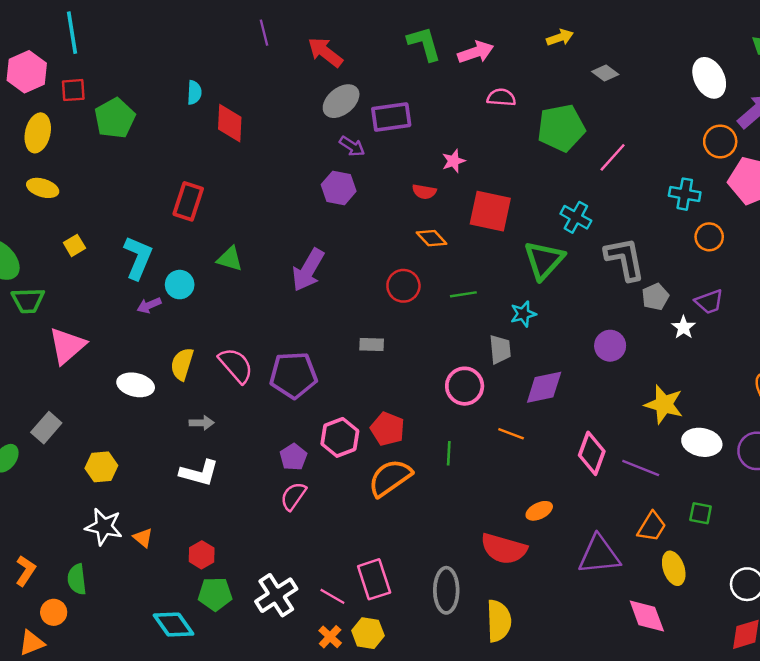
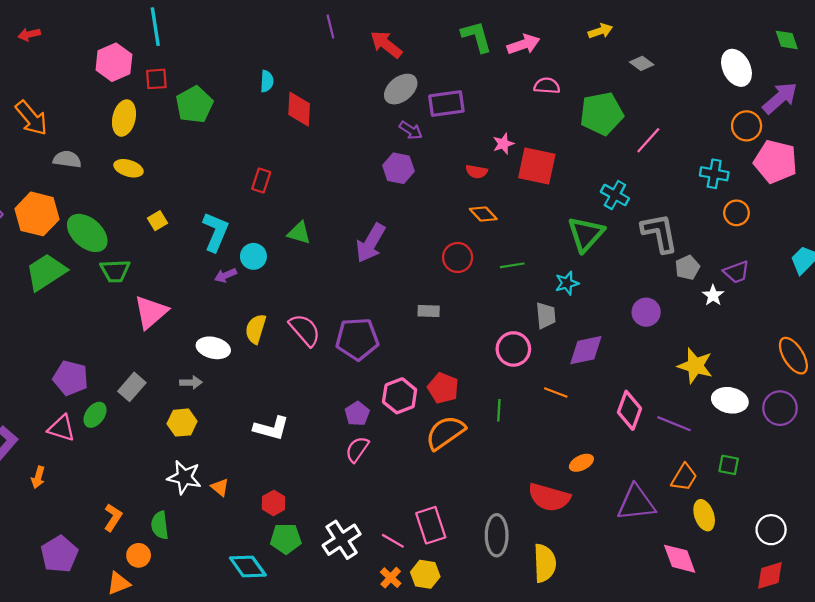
red rectangle: (188, 201) -> (261, 181), size x0.7
red square: (490, 211) -> (537, 166), moved
gray arrow: (202, 423) -> (191, 382), moved

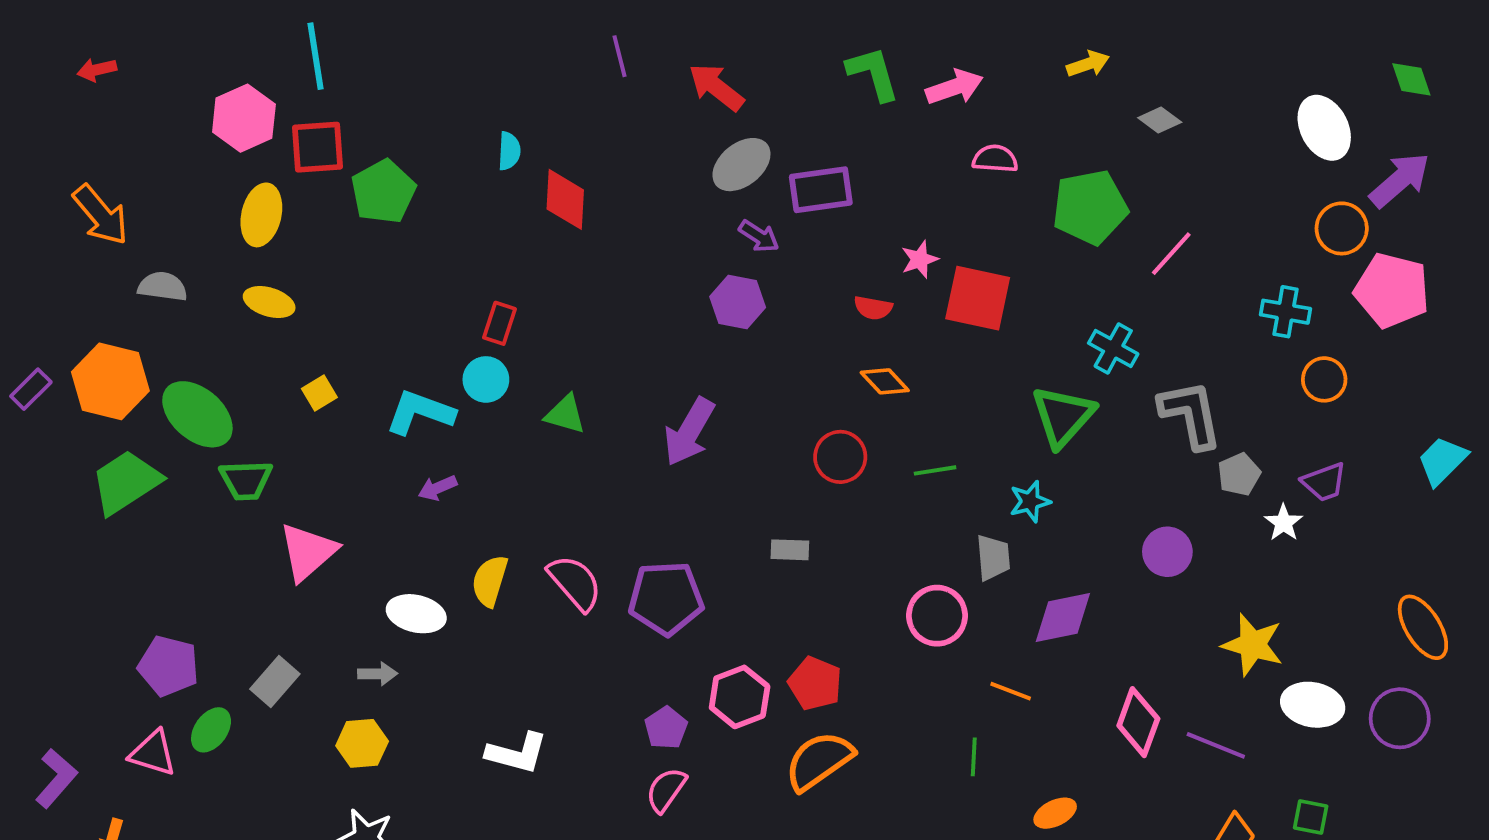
red square: (156, 79) -> (317, 147), size x1.4
cyan L-shape: (216, 232) -> (420, 412), turned -93
cyan circle: (253, 256) -> (486, 379), moved
green line: (499, 410) -> (974, 757), moved

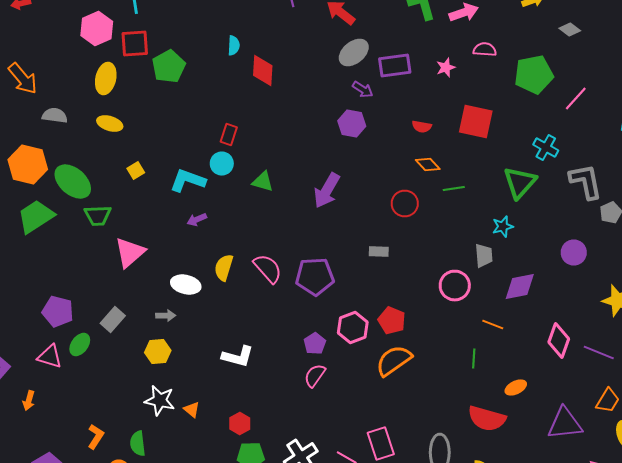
pink star: (920, 259) -> (446, 68), moved
green line: (935, 470) -> (454, 188), moved

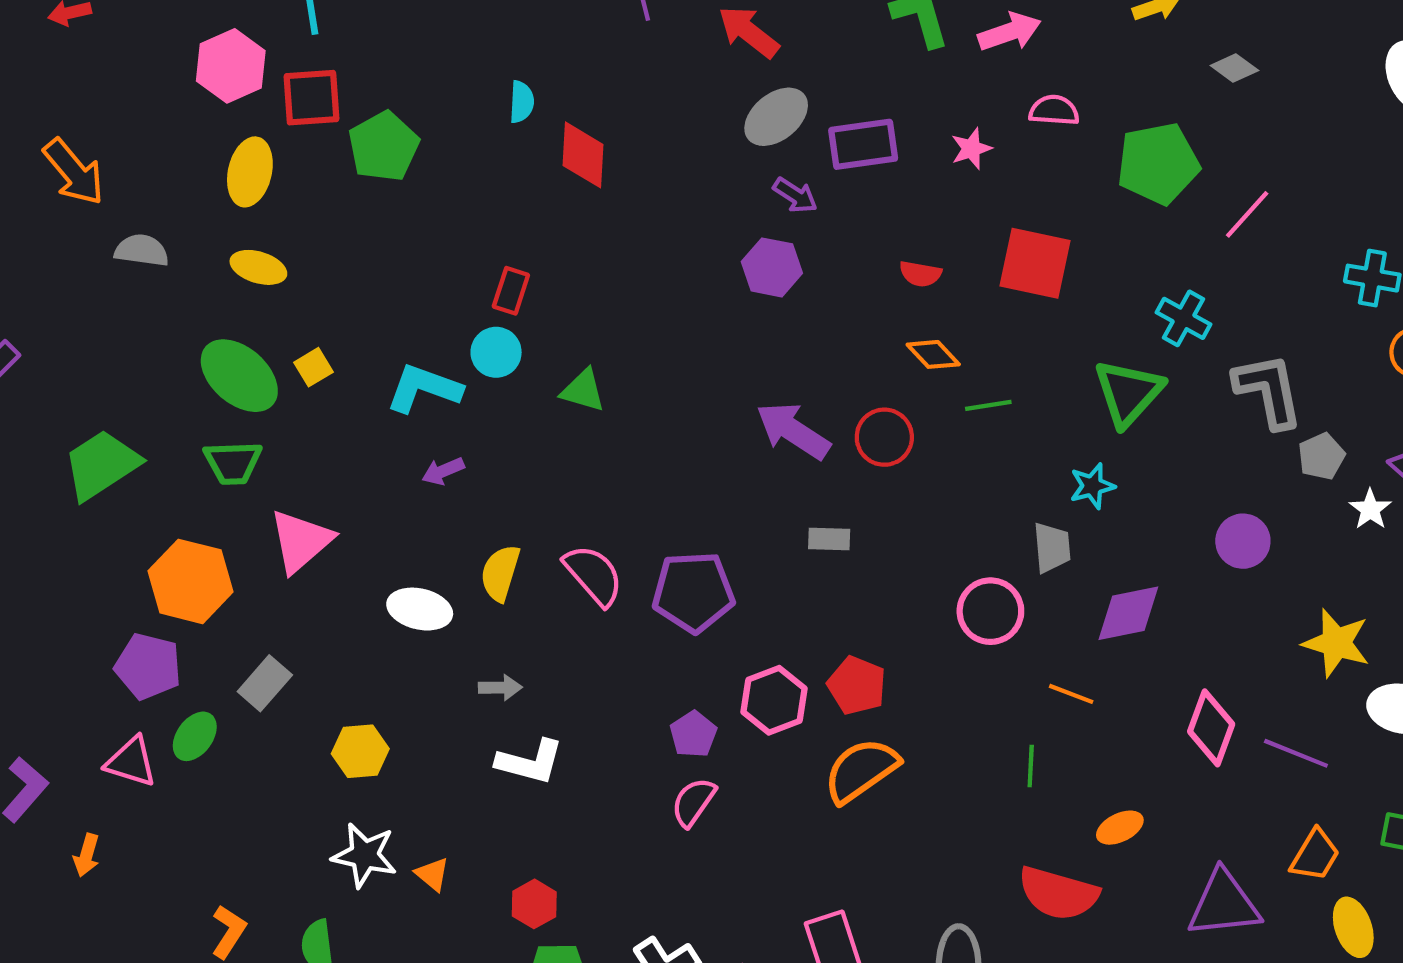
orange hexagon: (28, 164) -> (191, 581), moved
green ellipse: (73, 182) -> (239, 376), moved
purple arrow: (327, 190) -> (793, 431), moved, turned 93
gray arrow: (166, 316) -> (500, 688), moved

